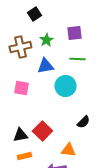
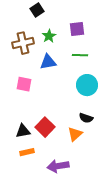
cyan circle: (65, 86) -> (87, 85), moved
black semicircle: (83, 122) -> (86, 118), turned 64
orange triangle: (68, 150) -> (75, 134), moved, turned -49

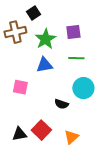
green star: (49, 36) -> (45, 39), size x1.5
brown cross: (23, 43) -> (15, 32), moved
black semicircle: (86, 118) -> (61, 104), moved

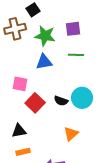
green star: (45, 39) -> (45, 36), turned -30
cyan circle: (83, 88) -> (82, 98), moved
red square: (41, 130) -> (35, 103), moved

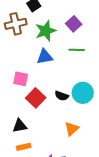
purple square: (73, 29) -> (74, 24), turned -35
green star: (45, 36) -> (46, 31), turned -30

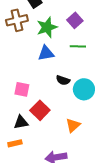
pink square: (21, 79) -> (22, 89), moved
black semicircle: (62, 96) -> (63, 80), moved
red square: (36, 98) -> (40, 110), moved
orange rectangle: (24, 147) -> (15, 143), moved

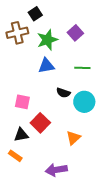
green line: (78, 46) -> (82, 68), moved
orange rectangle: (15, 143) -> (15, 156), turned 48

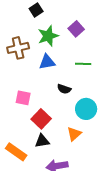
brown cross: (17, 33) -> (18, 48), moved
cyan circle: (84, 102) -> (86, 109), moved
black triangle: (21, 135) -> (42, 141), moved
orange rectangle: (15, 156) -> (16, 152), size x1.5

